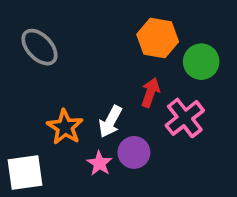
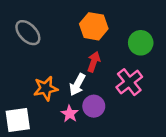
orange hexagon: (158, 38) -> (94, 26), moved
red arrow: (150, 93) -> (94, 62), moved
orange star: (65, 127) -> (46, 88), turned 30

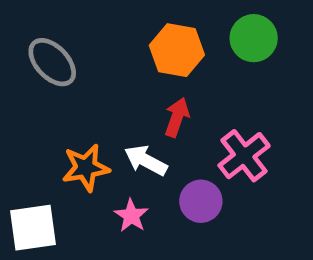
green circle: (141, 43) -> (254, 38), moved
white arrow: (77, 85) -> (146, 160), turned 90
purple circle: (94, 106) -> (201, 201), moved

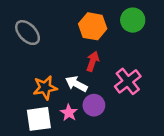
purple circle: (201, 201) -> (94, 105), moved
white square: (33, 228) -> (39, 119), moved

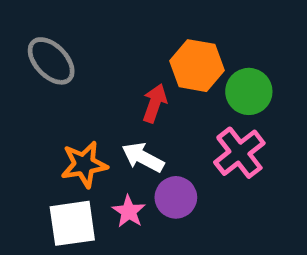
green circle: (133, 20) -> (249, 91), moved
orange hexagon: (93, 26) -> (197, 66), moved
red arrow: (93, 61) -> (155, 103), moved

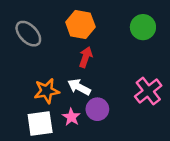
orange hexagon: (197, 66) -> (80, 25), moved
green circle: (249, 91) -> (143, 27), moved
pink cross: (239, 153) -> (148, 91), moved

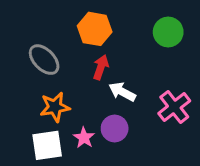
gray ellipse: (28, 34) -> (44, 60), moved
white arrow: (79, 87) -> (122, 92), moved

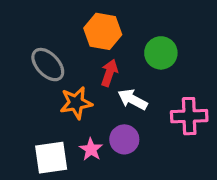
green circle: (168, 32) -> (161, 53), moved
orange star: (55, 107) -> (76, 103), moved
pink cross: (174, 107) -> (189, 116), turned 36

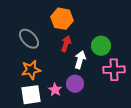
green circle: (161, 53) -> (101, 46), moved
white arrow: (133, 99) -> (80, 60), turned 78
orange star: (76, 103) -> (31, 70), moved

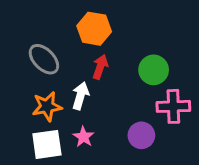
white arrow: (80, 60) -> (80, 96), moved
purple circle: (75, 84) -> (141, 135), moved

